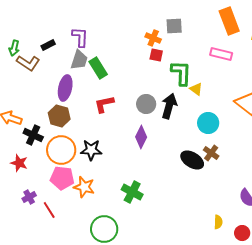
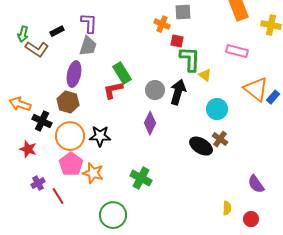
pink rectangle: (221, 54) -> (237, 51), moved
red square: (156, 55) -> (177, 41), moved
green rectangle: (98, 68) -> (122, 73), moved
pink pentagon: (62, 178) -> (71, 164), turned 30

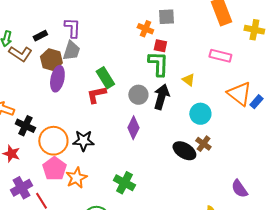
green L-shape: (190, 59) -> (158, 64), moved
brown hexagon: (68, 102) -> (51, 60), moved
orange star: (93, 173) -> (76, 178), turned 30
purple cross: (38, 183) -> (21, 188), size x1.5

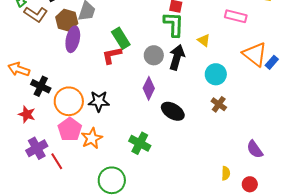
black ellipse: (184, 151) -> (173, 111), moved

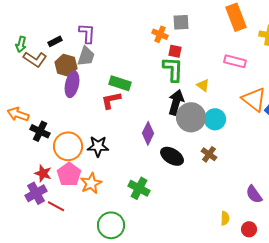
green rectangle: (121, 38) -> (120, 83), turned -40
gray circle: (154, 55) -> (191, 117), moved, size x1.5
brown cross: (219, 104) -> (209, 154), moved
red star: (27, 114) -> (43, 173), moved
red line: (57, 161) -> (56, 206), turned -30

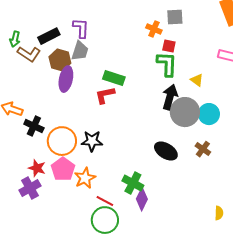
black rectangle: (55, 41) -> (49, 36), size x1.5
purple diamond: (148, 133) -> (142, 199), moved
red line: (56, 206) -> (105, 201), moved

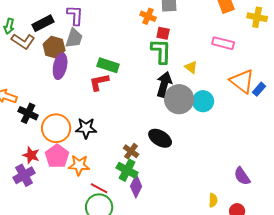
brown cross: (203, 149) -> (131, 151), moved
orange star: (85, 178) -> (79, 165), turned 30

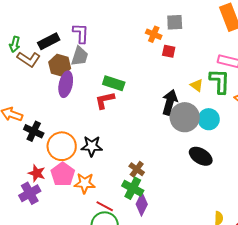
green L-shape: (161, 51) -> (220, 81), moved
black ellipse: (160, 138) -> (201, 156), moved

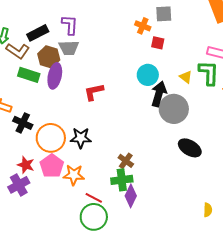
gray trapezoid: (80, 56) -> (69, 48), turned 70
green rectangle: (114, 83) -> (29, 75), moved
cyan circle: (209, 119) -> (148, 75), moved
green cross: (133, 188) -> (122, 180), turned -35

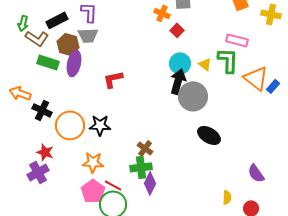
red square: (158, 43) -> (177, 30), turned 32
cyan circle: (148, 75) -> (180, 63), moved
pink pentagon: (52, 166) -> (93, 191), moved

